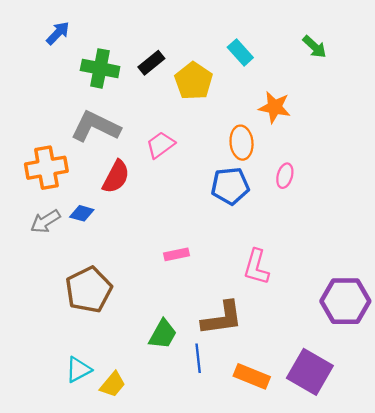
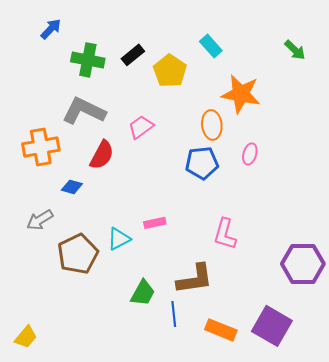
green arrow: (315, 47) -> (295, 50), moved
orange star: (275, 107) -> (241, 94), size x1.4
gray arrow: (45, 221) -> (40, 220), moved
cyan triangle: (78, 370) -> (119, 239), moved
yellow trapezoid: (113, 384) -> (26, 337), moved

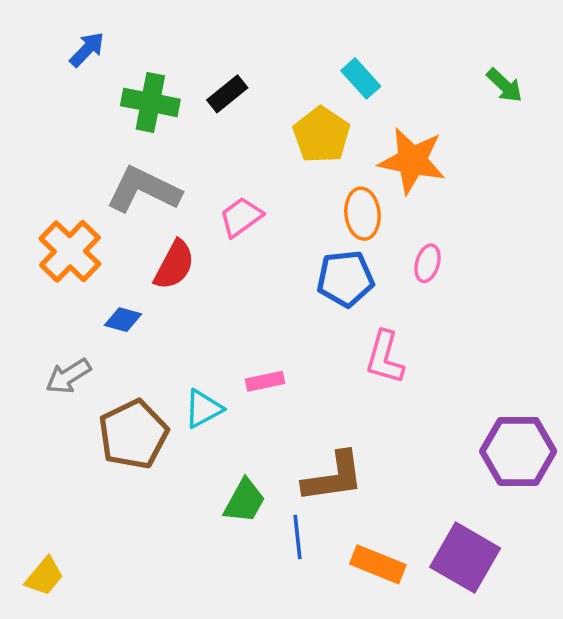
yellow pentagon: (170, 71) -> (321, 135), moved
orange cross: (41, 147) -> (70, 251), turned -36
pink L-shape: (225, 234) -> (385, 357), moved

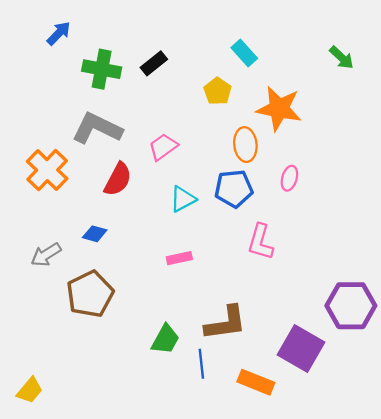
yellow pentagon: (321, 135) -> (218, 91), size x0.7
blue diamond: (123, 320) -> (95, 234), moved
cyan triangle: (203, 409) -> (183, 199), moved
purple square: (465, 558) -> (301, 349), moved

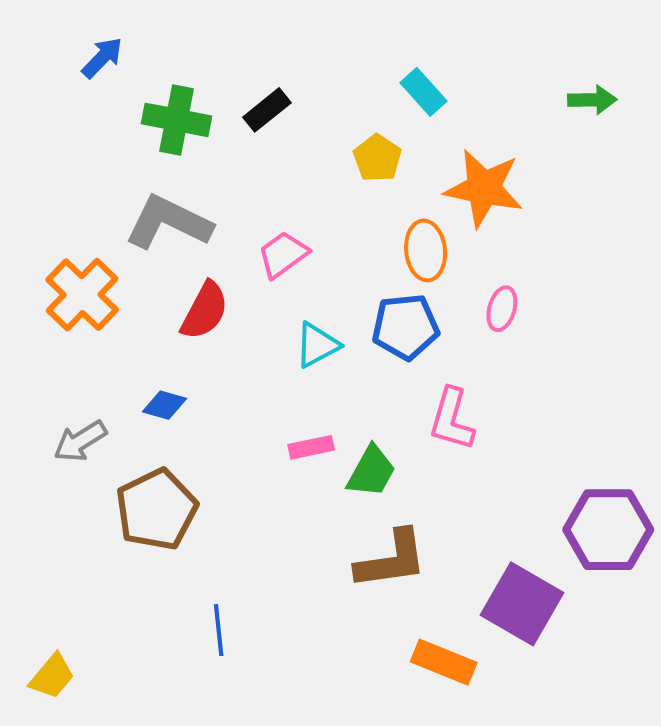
green arrow: (342, 58) -> (592, 100), turned -44
green trapezoid: (165, 339) -> (371, 471), moved
blue line: (201, 364) -> (219, 630), moved

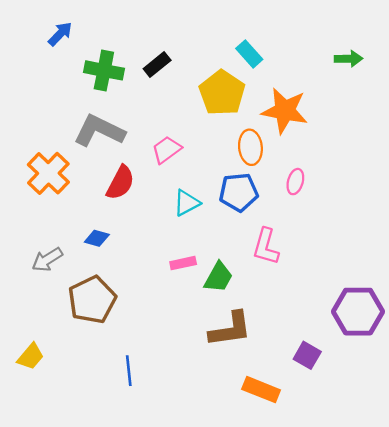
yellow pentagon: (377, 158) -> (222, 93), size x1.6
purple square: (522, 604) -> (307, 355), size x0.6
yellow trapezoid: (52, 676) -> (31, 356), moved

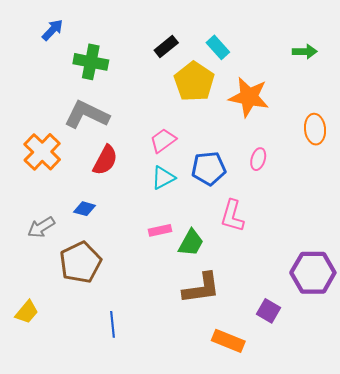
black rectangle: (157, 65) -> (166, 46), moved
orange ellipse: (250, 147) -> (315, 129), moved
pink trapezoid: (167, 150) -> (163, 140), moved

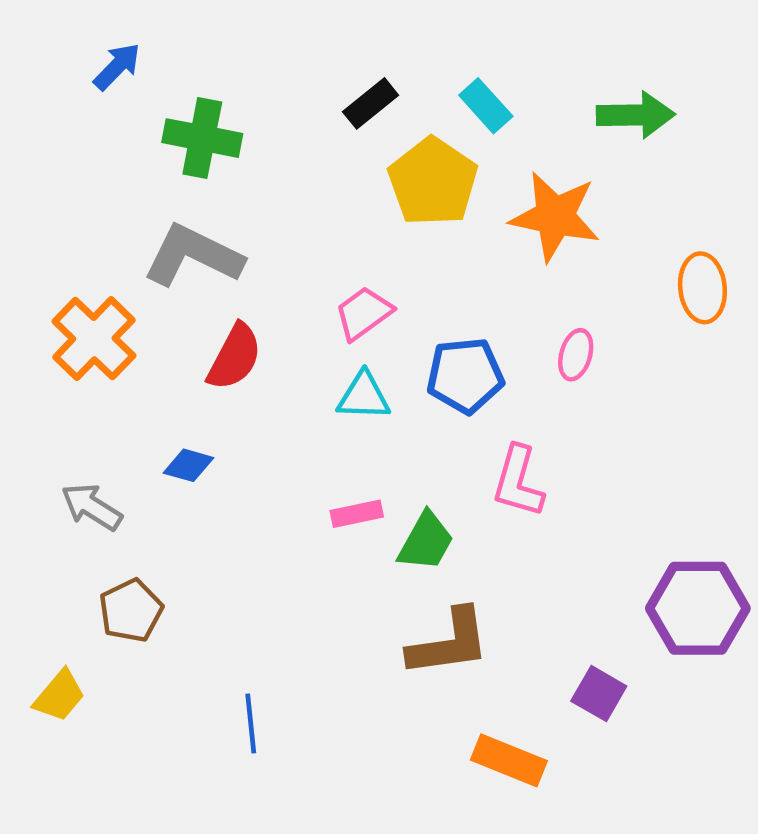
green arrow: (305, 52) -> (636, 115), moved, size x1.4
cyan triangle: (163, 178) -> (364, 396), turned 30
gray arrow: (41, 227) -> (92, 507), turned 64
brown pentagon: (80, 262) -> (131, 611), moved, size x0.7

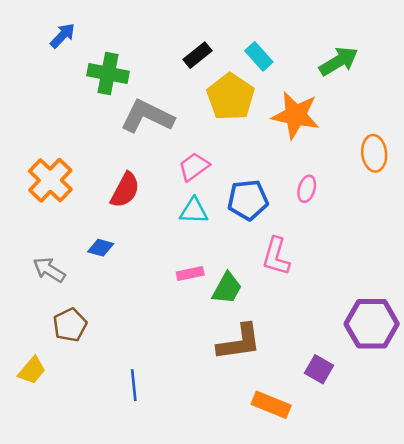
green arrow: (636, 115) -> (339, 61), turned -30
gray L-shape: (193, 256) -> (147, 116), moved

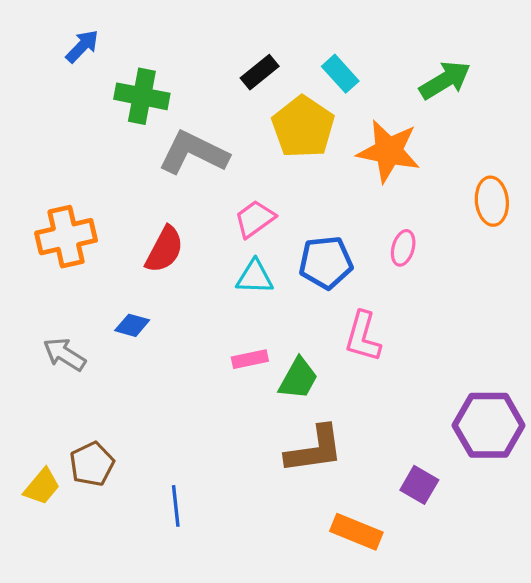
orange cross: (50, 180) -> (66, 237), turned 33
brown pentagon: (70, 325) -> (92, 464), moved

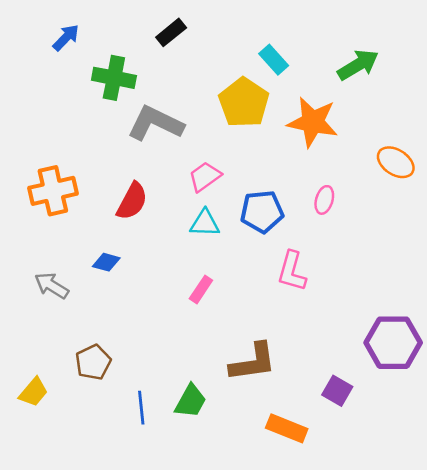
black rectangle: (260, 72) -> (171, 32), moved
orange ellipse: (492, 201) -> (396, 162), turned -51
pink rectangle: (250, 359) -> (201, 289), turned -44
green trapezoid: (298, 379) -> (191, 401), moved
brown pentagon: (92, 464) -> (93, 362), moved

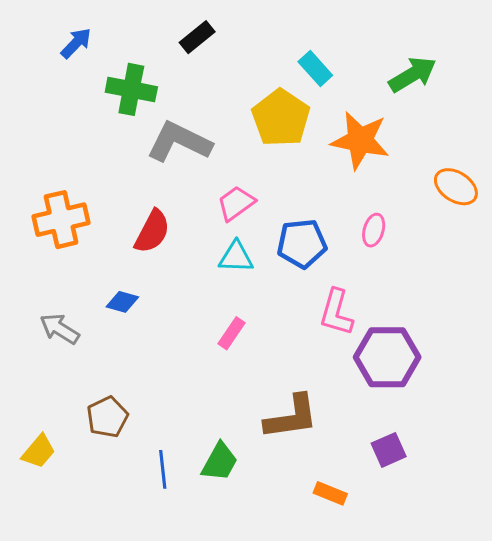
purple hexagon: (393, 343) -> (387, 357), moved
purple square: (337, 391) -> (389, 450), turned 36
orange rectangle: (287, 428) -> (330, 493), size x0.7

